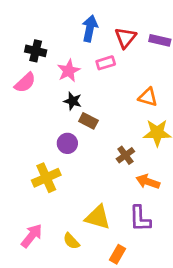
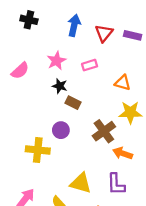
black cross: (36, 51) -> (29, 20), moved
pink rectangle: (106, 63) -> (90, 65), moved
purple circle: (67, 143) -> (61, 130), moved
brown cross: (125, 155) -> (104, 131), size x1.5
yellow cross: (46, 178) -> (38, 150), turned 30

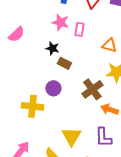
pink star: (56, 61) -> (60, 22), moved, turned -30
pink rectangle: (90, 65) -> (79, 29), turned -64
yellow triangle: (81, 183) -> (71, 136), turned 45

